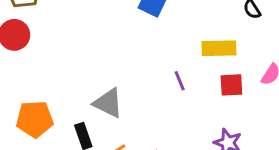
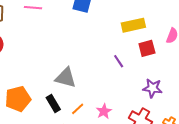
purple line: (180, 81) -> (119, 61), moved

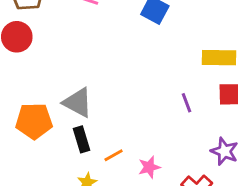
gray triangle: (66, 78) -> (78, 103), moved

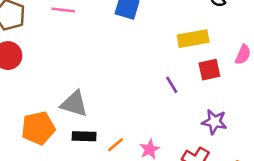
black rectangle: (82, 139) -> (84, 136), turned -60

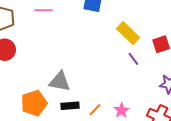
yellow rectangle: (193, 39) -> (128, 33), moved, turned 60

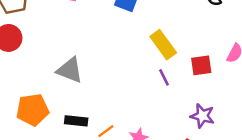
gray triangle: (60, 82) -> (70, 70), moved

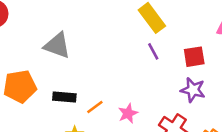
red square: (201, 65) -> (194, 57), moved

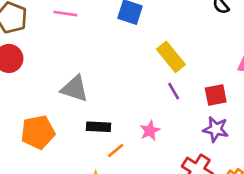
black rectangle: (64, 97) -> (99, 127), moved
pink star: (128, 113) -> (150, 131), moved

